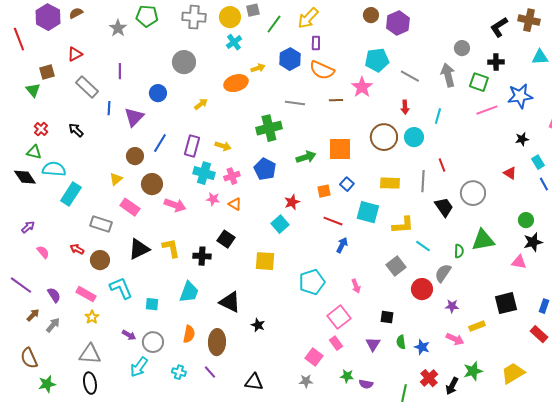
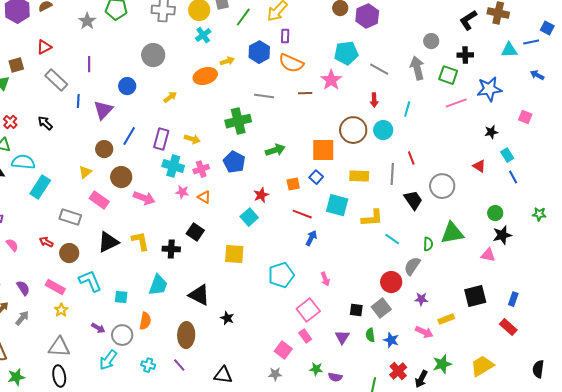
orange square: (340, 149) -> (323, 150), moved
gray square: (396, 266) -> (381, 308), moved
orange semicircle: (189, 334) -> (145, 321), moved

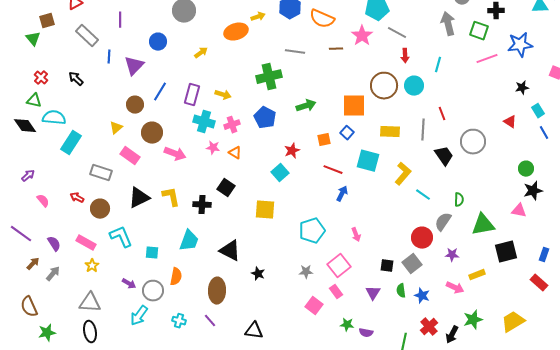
gray line: (379, 69) -> (397, 33), moved
yellow L-shape: (372, 218) -> (403, 174), turned -45
green triangle: (452, 233) -> (483, 225), moved
gray star: (275, 374) -> (306, 272), moved

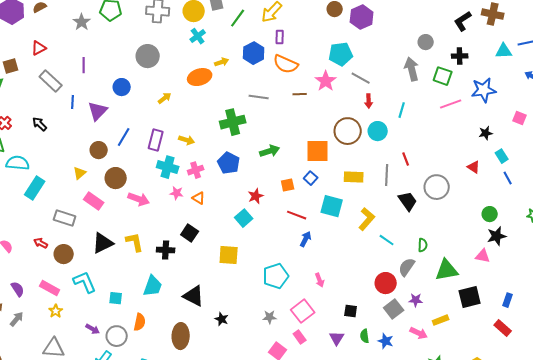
gray square: (412, 264) -> (394, 309), moved

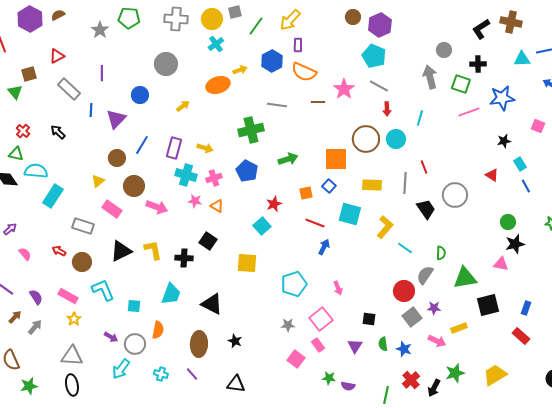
cyan pentagon: (341, 54) -> (374, 56), moved, turned 30
black star: (222, 319) -> (235, 341), moved

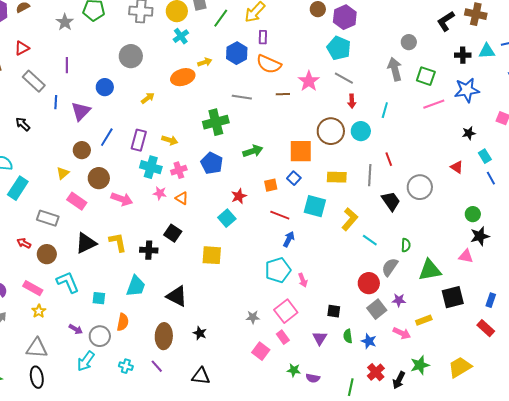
black cross: (478, 64) -> (463, 55), moved
cyan pentagon: (294, 284) -> (278, 270), moved

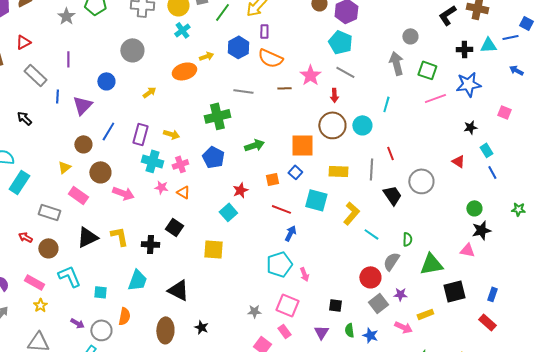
red arrow: (352, 101) -> (334, 95), moved
pink square: (286, 311) -> (287, 305), turned -30

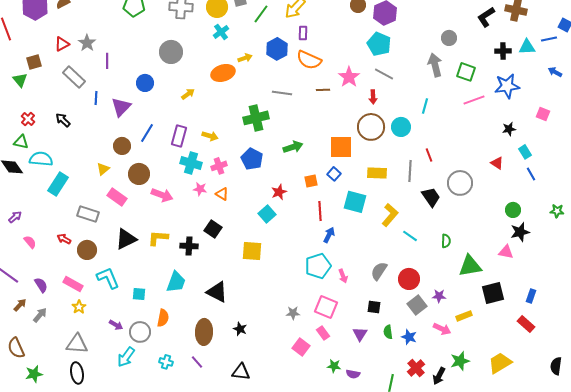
gray star: (66, 16) -> (87, 43), moved
red line: (281, 209) -> (320, 211), turned 66
yellow L-shape: (119, 236) -> (158, 238), turned -75
gray semicircle: (391, 261) -> (379, 271), moved

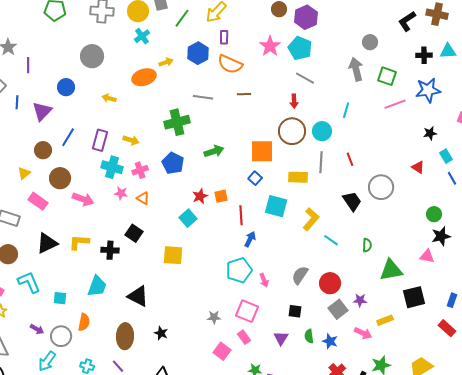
pink star: (349, 77) -> (270, 46), moved
yellow arrow: (188, 94) -> (109, 98), turned -128
gray line: (410, 171) -> (321, 162), moved
orange square: (311, 181) -> (221, 196), moved

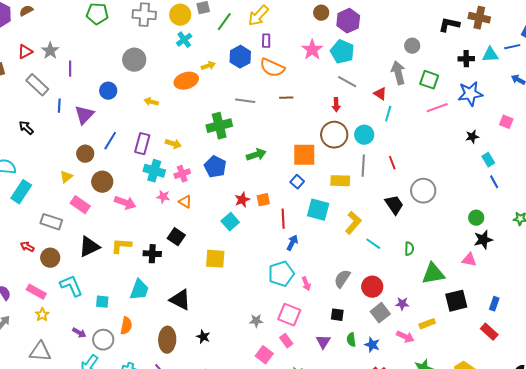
black L-shape: (407, 21) -> (449, 25), turned 45
red triangle: (418, 167) -> (380, 94), moved

